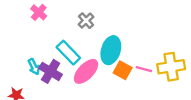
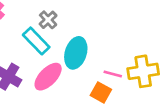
cyan rectangle: (68, 53) -> (36, 41), moved
orange square: (123, 70) -> (101, 92), moved

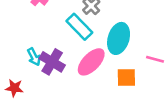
orange square: (101, 92) -> (126, 78), moved, turned -30

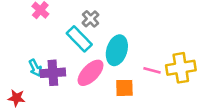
purple cross: (52, 62) -> (53, 73), turned -35

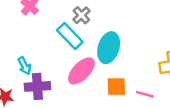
pink line: (152, 70) -> (145, 94), moved
purple cross: (53, 73) -> (37, 86), moved

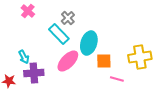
orange square: (116, 86) -> (104, 61), moved

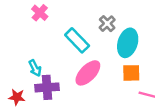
gray cross: (68, 18) -> (107, 24), moved
cyan ellipse: (89, 43) -> (128, 43), moved

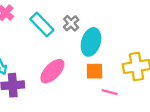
cyan rectangle: (77, 40) -> (42, 24), moved

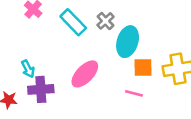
orange square: (94, 71) -> (143, 67), moved
pink line: (110, 92) -> (134, 93), moved

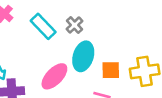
cyan ellipse: (128, 42) -> (83, 56), moved

